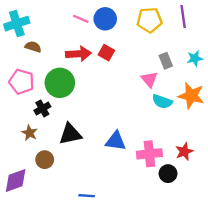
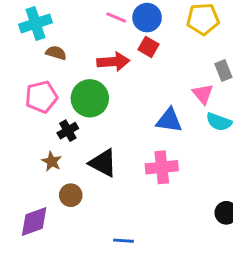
red square: (106, 53) -> (149, 47), moved
pink pentagon: (21, 82) -> (41, 97), turned -30
black triangle: (70, 134) -> (103, 163), turned 40
blue triangle: (116, 141) -> (169, 120), moved
pink cross: (149, 154) -> (162, 167), moved

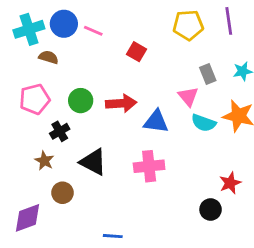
pink line: (116, 18) -> (93, 31), moved
blue circle: (147, 18) -> (64, 24), moved
red arrow: (113, 62) -> (121, 103), moved
green circle: (90, 98) -> (81, 101), size x0.7

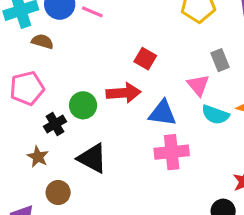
red square: (137, 52) -> (145, 59), moved
green circle: (81, 101) -> (83, 105), moved
pink cross: (149, 166) -> (172, 152), moved

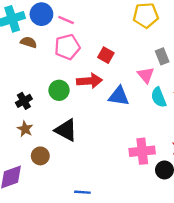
pink pentagon: (27, 88) -> (67, 47), moved
cyan semicircle: (215, 115) -> (159, 97), turned 48
black cross: (55, 124) -> (24, 101), moved
pink cross: (172, 152) -> (142, 151), moved

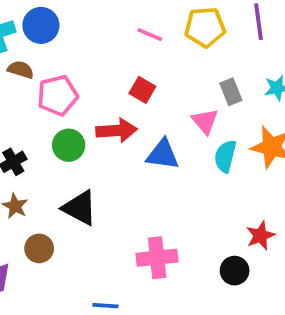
pink line: (66, 20) -> (150, 35), moved
pink pentagon: (67, 47) -> (58, 95), moved
cyan semicircle: (159, 97) -> (225, 156), turned 36
pink cross: (142, 151) -> (157, 258), moved

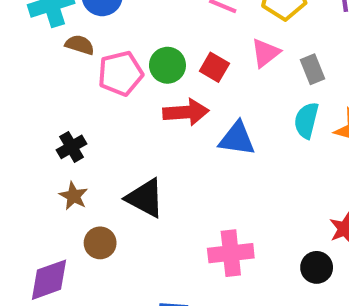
pink triangle: (205, 121) -> (266, 53), moved, turned 32
green circle: (69, 145) -> (167, 65), moved
cyan semicircle: (225, 156) -> (306, 120), moved

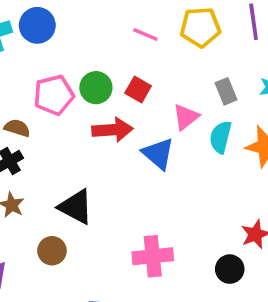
brown semicircle: (80, 45) -> (17, 128), moved
pink triangle: (266, 53) -> (186, 117), moved
blue triangle: (237, 139) -> (158, 154), turned 33
brown circle: (100, 243) -> (52, 251), moved

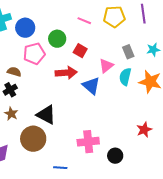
blue circle: (37, 25) -> (25, 28), moved
green circle: (96, 88) -> (57, 39), moved
brown circle: (52, 251) -> (33, 139), size x1.6
black circle: (230, 269) -> (115, 156), moved

